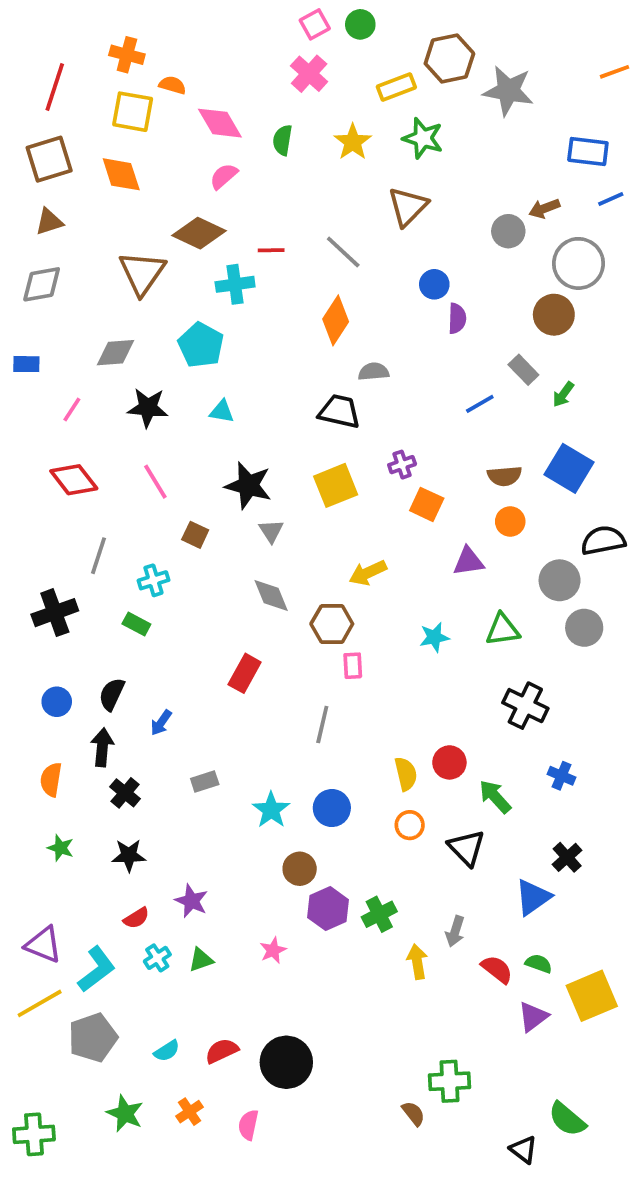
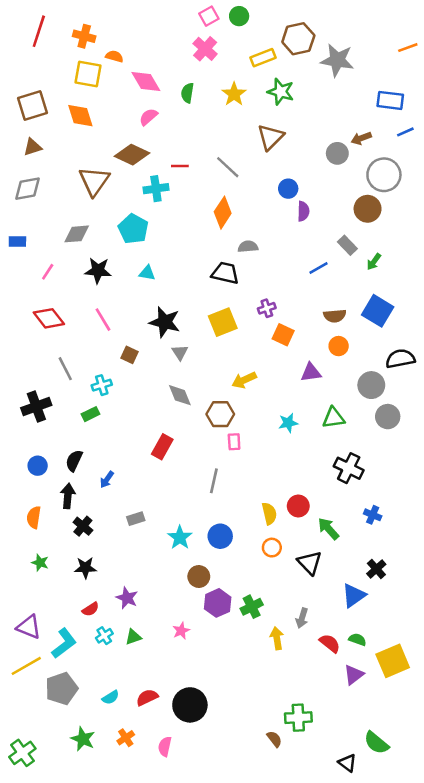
red line: (55, 87) -> (39, 31), moved
gray line: (98, 556) -> (65, 369), turned -45
green rectangle: (136, 624) -> (90, 414), turned -54
green cross: (34, 1134) -> (22, 753), turned -32

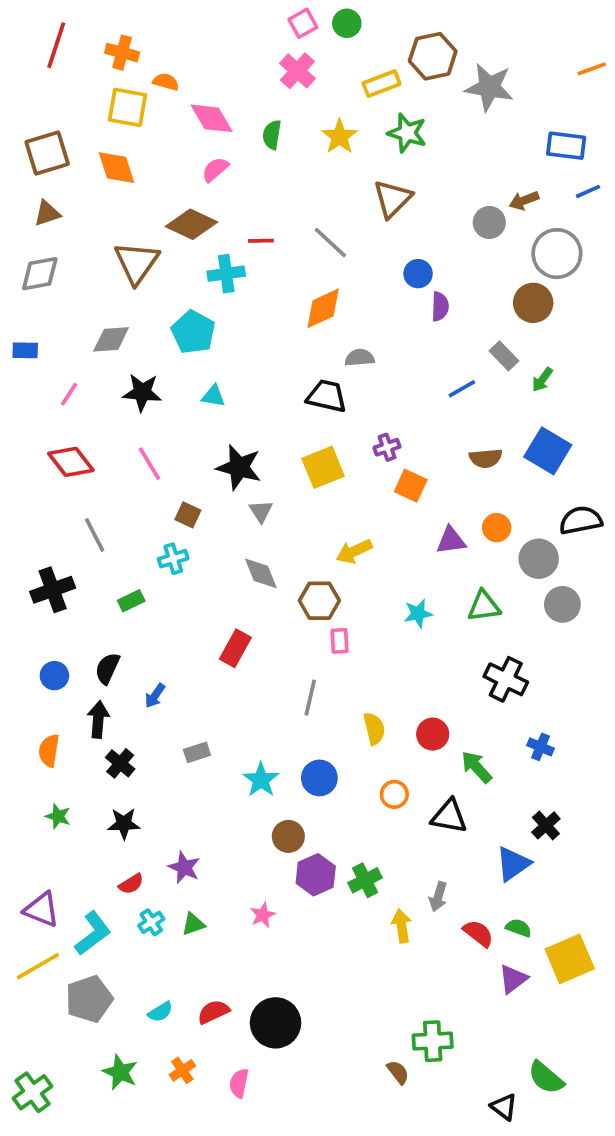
orange diamond: (223, 213) -> (323, 308), turned 32
orange circle: (339, 346) -> (497, 528), moved
cyan cross: (102, 385) -> (173, 559), moved
yellow semicircle: (269, 514) -> (374, 729), moved
black triangle: (310, 563) -> (449, 816), turned -36

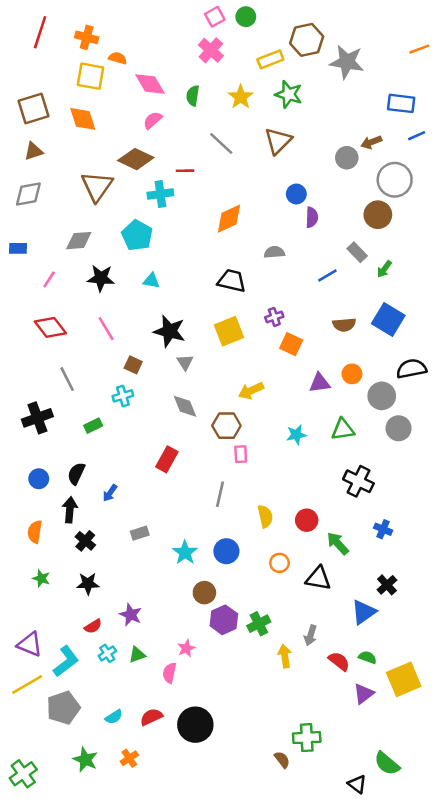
gray line: (330, 243) -> (221, 144), moved
gray semicircle: (360, 358) -> (274, 252), moved
pink semicircle: (239, 1083) -> (169, 673), moved

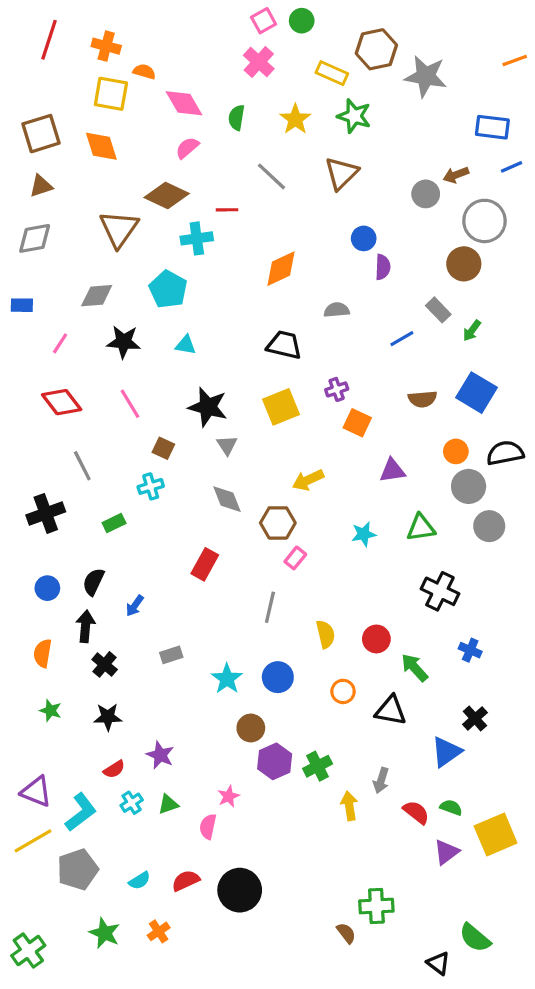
yellow rectangle: (270, 59) -> (332, 73), turned 45
orange circle: (352, 374) -> (456, 451), moved
pink rectangle: (241, 454) -> (295, 558), turned 42

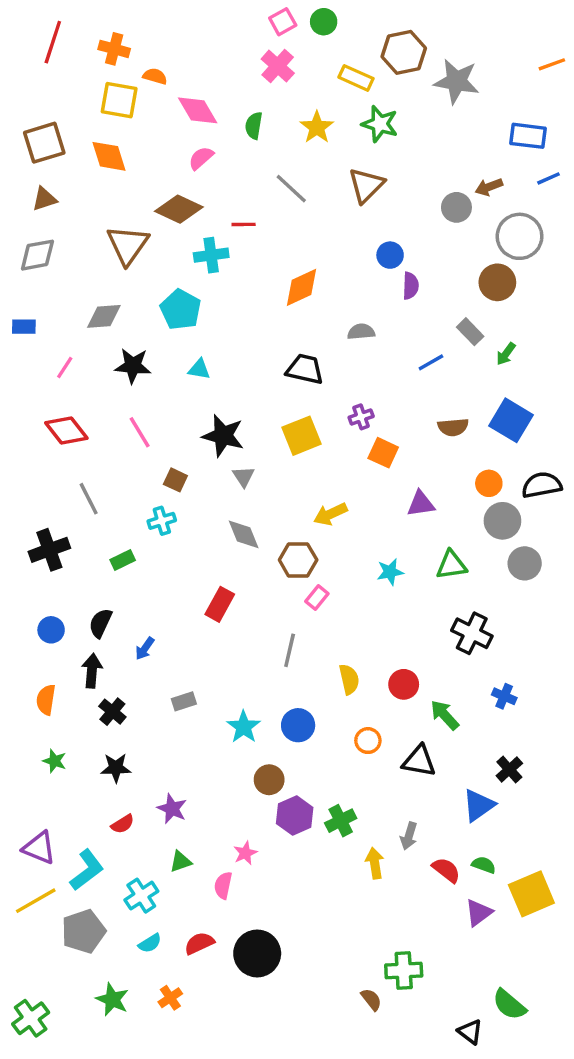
cyan cross: (132, 803) -> (141, 896), moved, size x1.4

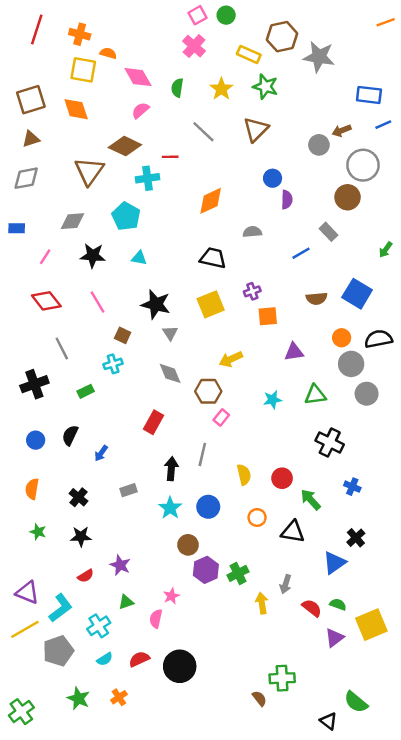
orange line: (552, 64) -> (386, 22), moved
green arrow: (506, 354) -> (386, 250), moved
orange square: (383, 453) -> (268, 316), turned -30
black arrow: (92, 671) -> (171, 469), moved

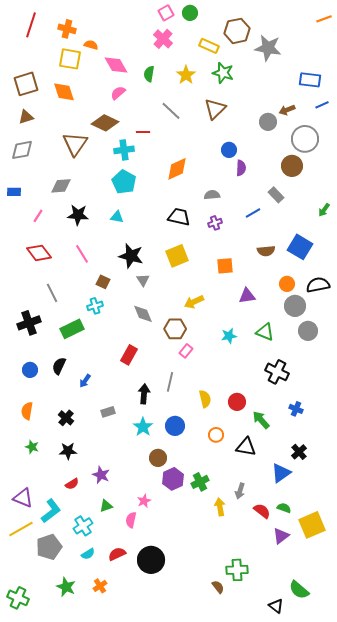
cyan pentagon: (126, 216) -> (124, 182), moved
purple cross: (252, 291) -> (215, 223), moved
green rectangle: (86, 391) -> (72, 329), size x1.6
green triangle: (315, 395) -> (265, 332), turned 30
green cross: (21, 712) -> (18, 598), turned -30

